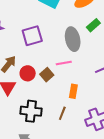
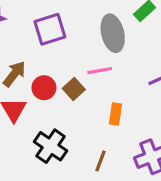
black cross: (31, 111) -> (51, 146), turned 30
brown line: (62, 113) -> (100, 161), moved

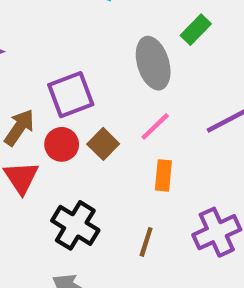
purple square: (50, 29) -> (71, 95), moved
pink line: (100, 71) -> (155, 126), moved, turned -30

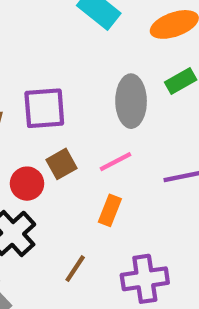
red circle: (62, 144) -> (27, 184), moved

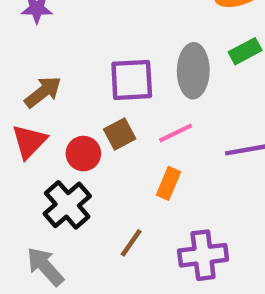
purple square: (44, 108) -> (132, 80), moved

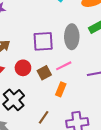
brown square: (120, 134) -> (44, 73), moved
red circle: (83, 154) -> (23, 68), moved

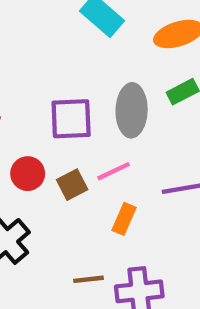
orange rectangle: (61, 89) -> (124, 219), moved
brown line: (44, 117) -> (88, 279), moved, turned 48

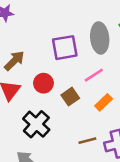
brown square: (72, 185) -> (70, 97), moved
orange rectangle: (124, 219) -> (104, 102), turned 30

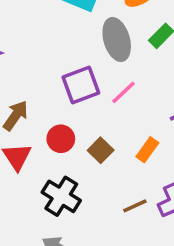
gray ellipse: (100, 38) -> (117, 40), moved
pink line: (94, 75) -> (124, 92), moved

